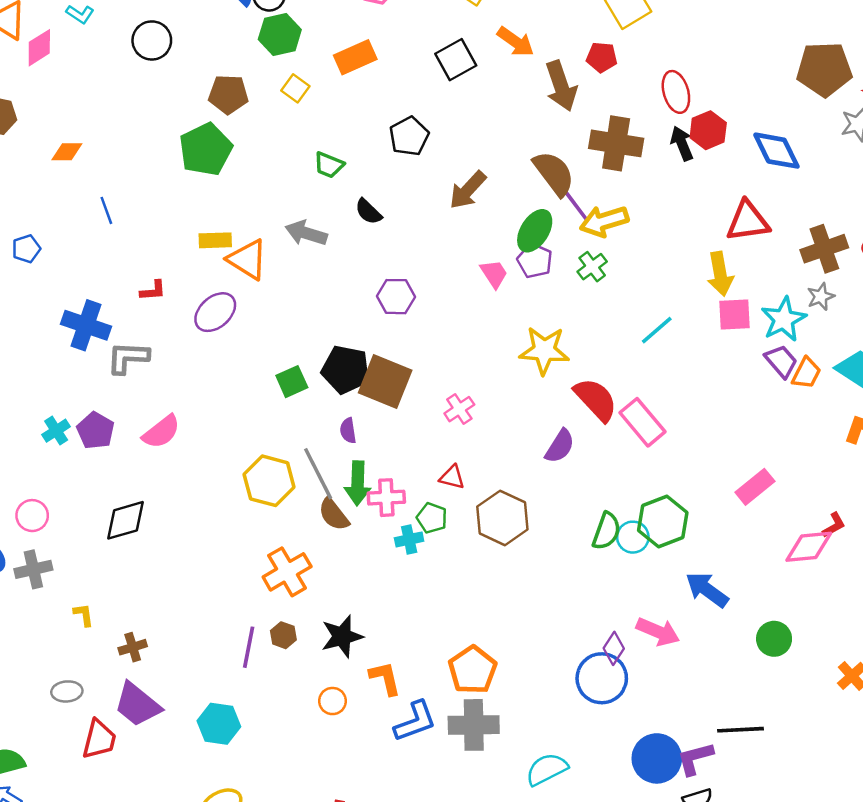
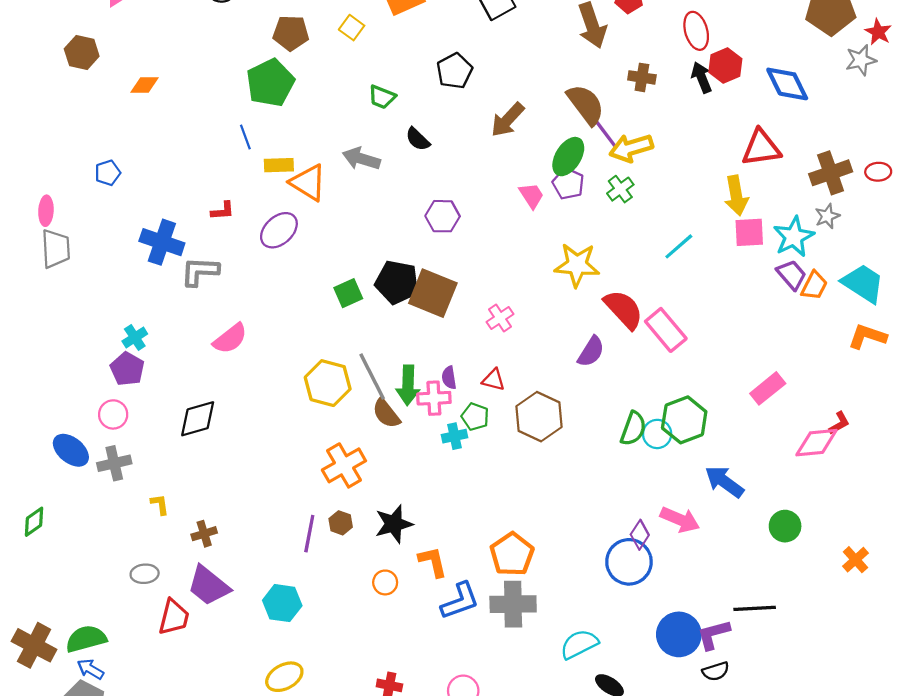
brown cross: (616, 143) -> (642, 77), size x0.6
blue line: (106, 210) -> (245, 137), moved
purple pentagon: (96, 431) -> (127, 369), moved
purple semicircle: (348, 431) -> (449, 378), moved

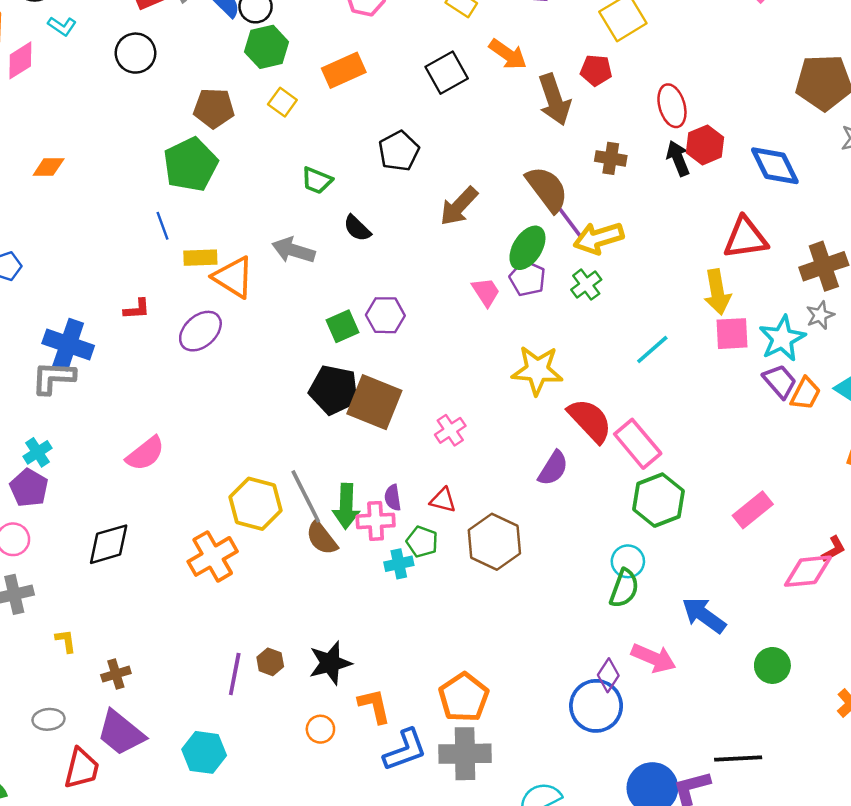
gray L-shape: (200, 271) -> (53, 378), moved
green square: (348, 293) -> (342, 326), moved
green hexagon: (684, 420) -> (658, 500), moved
green semicircle: (633, 429) -> (624, 588), moved
orange cross: (344, 465) -> (213, 556), moved

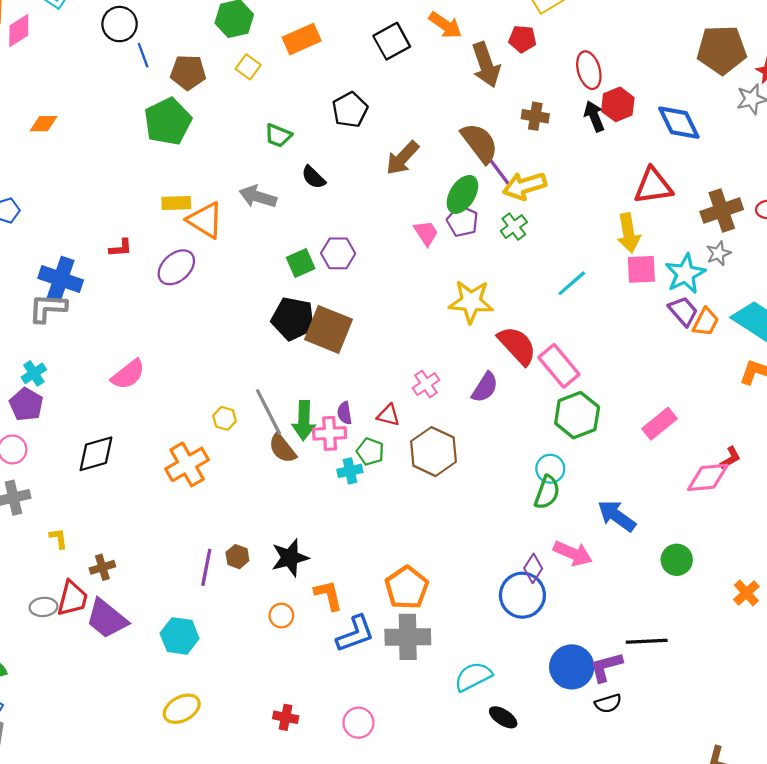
blue line: (162, 226) -> (143, 55), moved
pink cross: (450, 430) -> (426, 384), moved
yellow hexagon: (256, 504) -> (225, 418), size x0.5
red trapezoid: (82, 768) -> (72, 598), moved

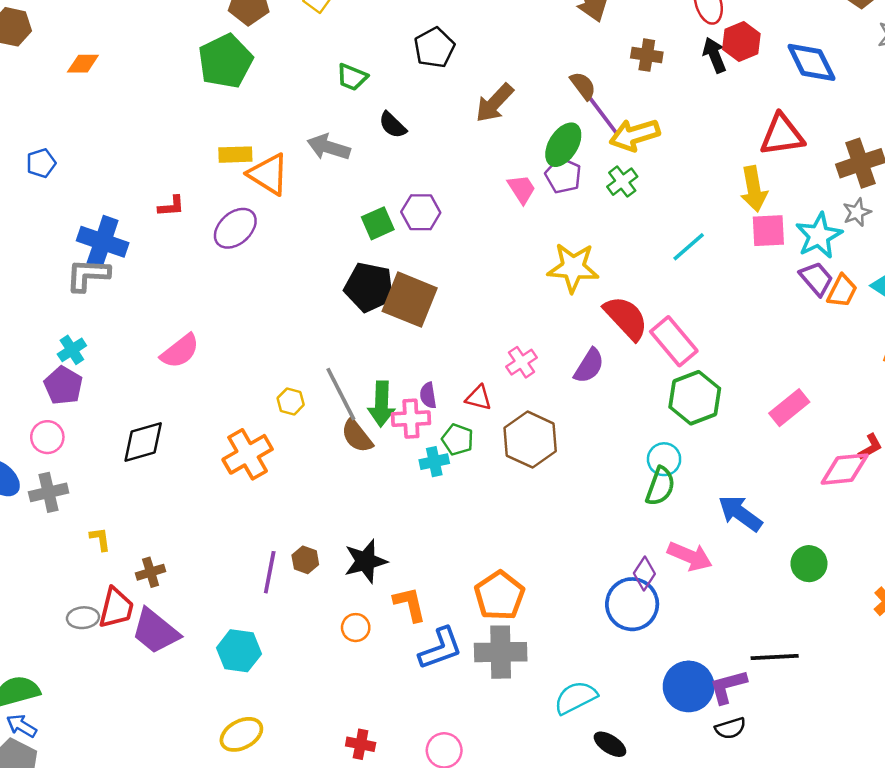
brown semicircle: (480, 143) -> (583, 86), size x0.6

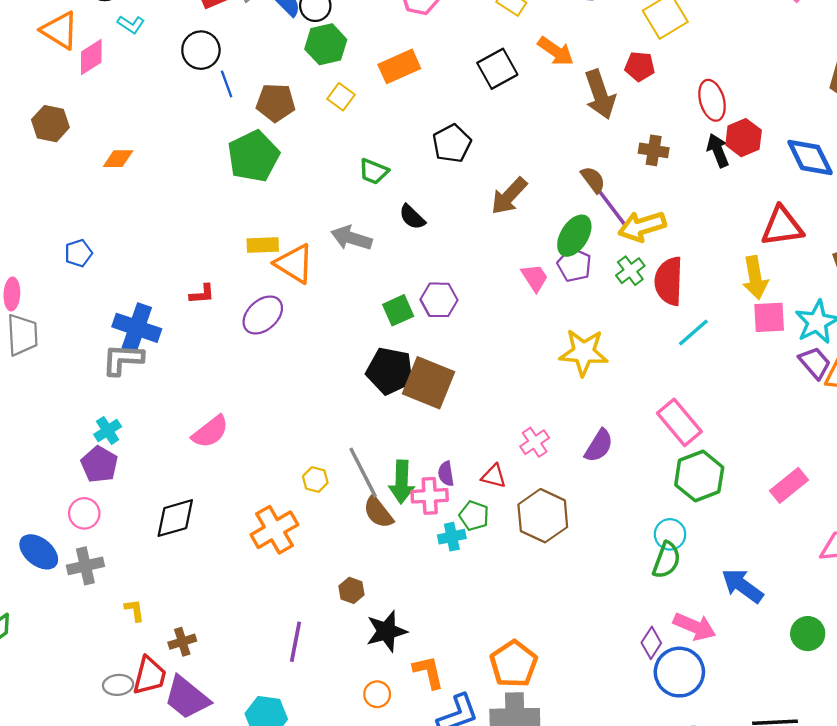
red semicircle: (626, 318) -> (669, 281), moved, turned -135
brown hexagon: (305, 560) -> (351, 590), moved
blue circle: (632, 604) -> (679, 672), moved

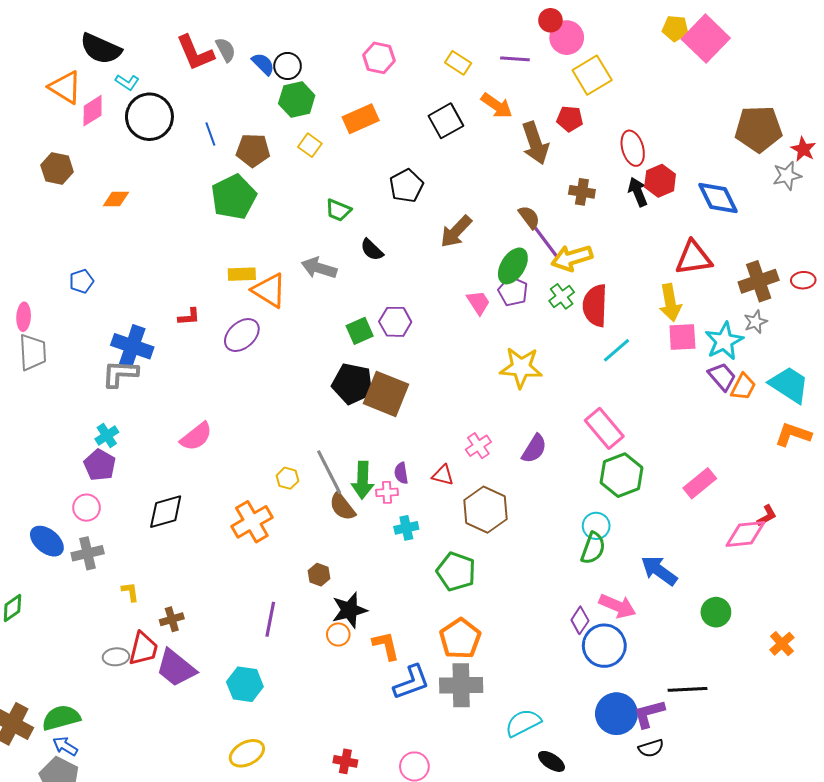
black circle: (201, 50) -> (149, 117), moved, size x1.4
pink cross: (430, 496) -> (387, 492), size x0.7
green pentagon: (474, 516) -> (456, 572), moved, size x1.5
orange circle: (377, 694) -> (338, 634), moved

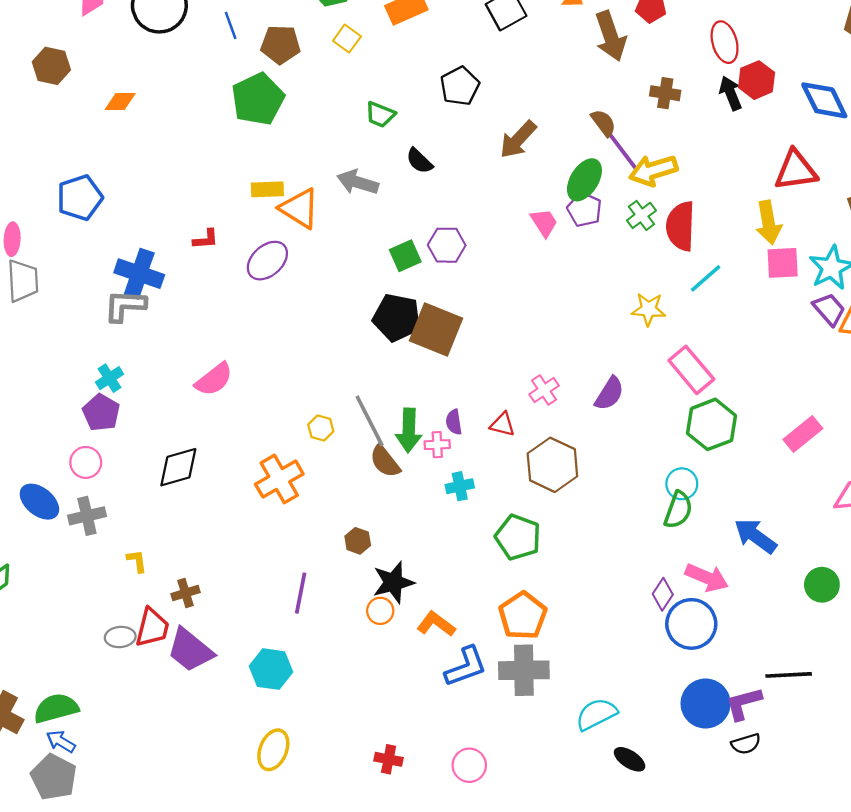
blue pentagon: (81, 281) -> (80, 198), size x1.6
yellow star: (521, 367) -> (649, 309), moved, size x0.7
orange L-shape: (386, 646) -> (436, 624), turned -40
yellow ellipse: (247, 753) -> (273, 750), turned -40

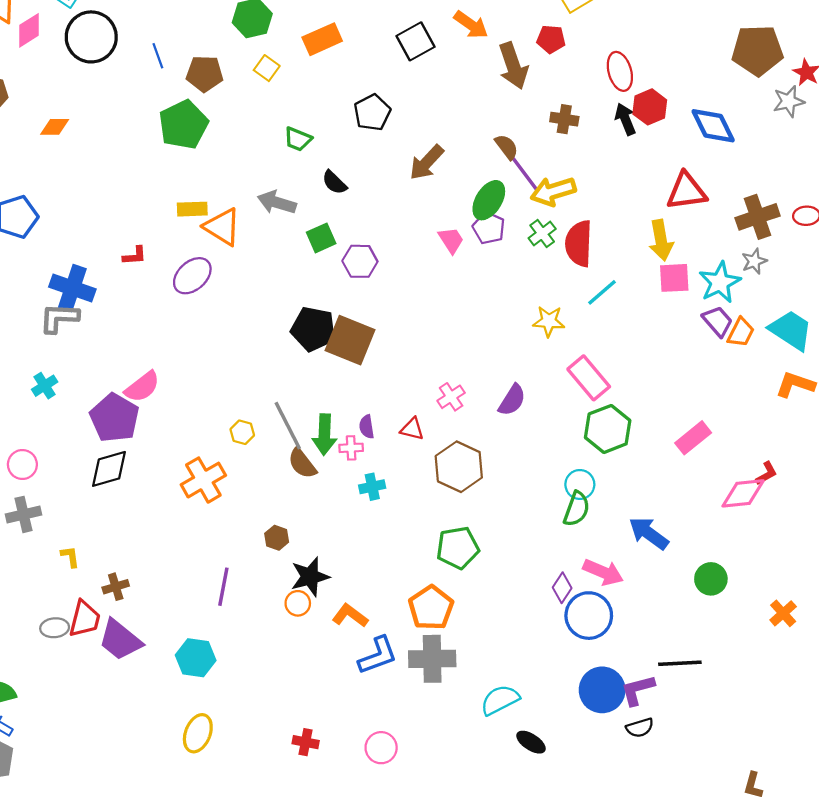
green square: (405, 256) -> (321, 238), moved
purple pentagon: (101, 413) -> (115, 418), moved, size x1.4
green pentagon: (518, 537) -> (458, 548), moved, turned -30

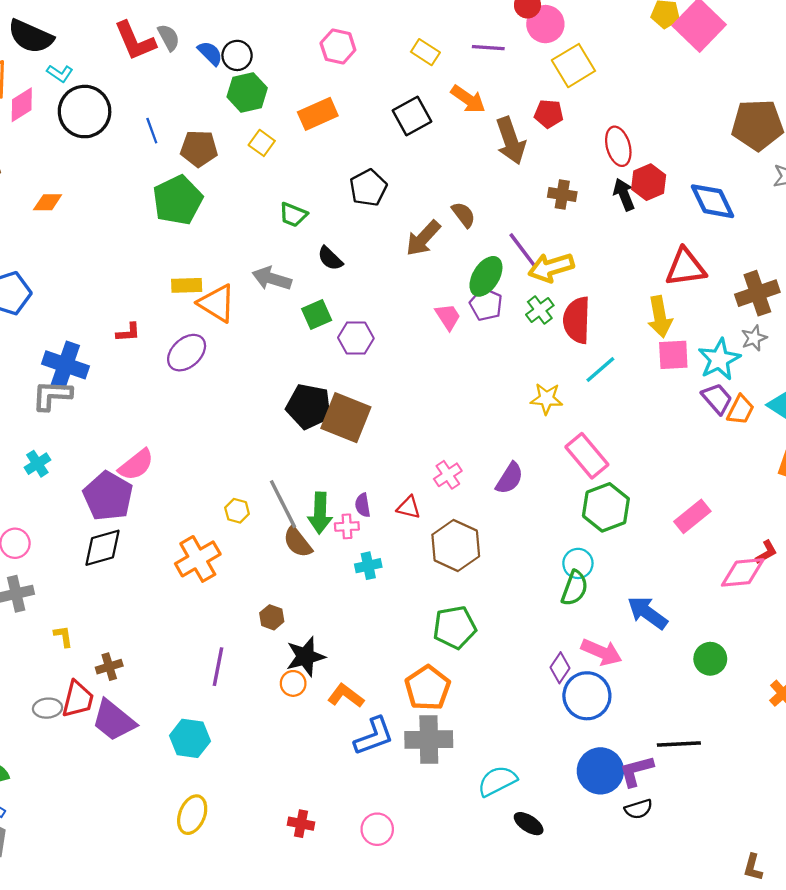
brown semicircle: (507, 147) -> (464, 215), moved

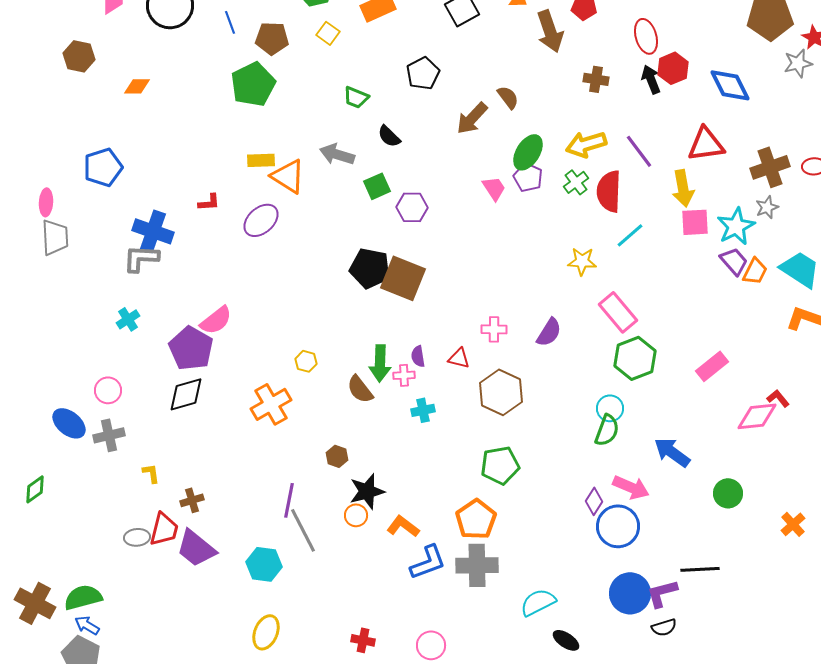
purple line: (523, 251) -> (639, 151), moved
pink cross: (448, 475) -> (494, 329), turned 35
gray line: (283, 504) -> (303, 530), moved
red L-shape: (766, 552) -> (778, 398), turned -100

